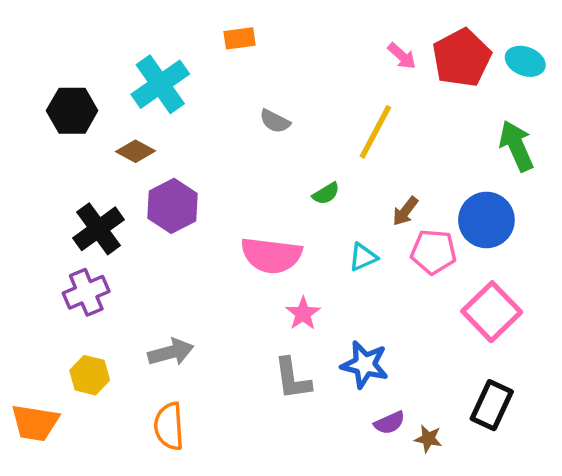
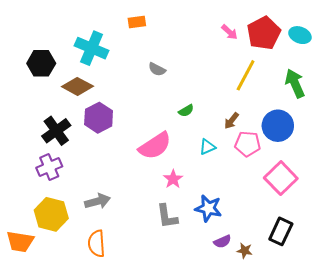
cyan cross: (160, 84) -> (92, 48), turned -32
yellow line: (375, 132) -> (246, 75), moved
brown diamond: (136, 151) -> (77, 86), size x1.4
pink semicircle: (271, 255) -> (155, 146), turned -40
yellow hexagon: (90, 375) -> (51, 214), size x1.5

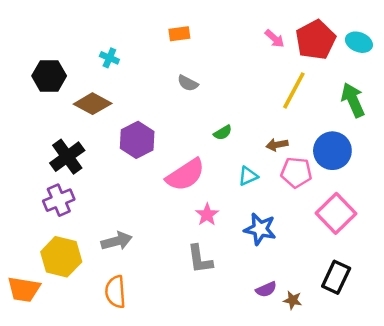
orange rectangle: (137, 22) -> (179, 34), moved
cyan cross: (92, 48) -> (109, 58), size x0.5
purple hexagon: (99, 118) -> (137, 140), moved
brown arrow: (232, 121) -> (277, 145), turned 42
blue star: (208, 208) -> (260, 229), moved

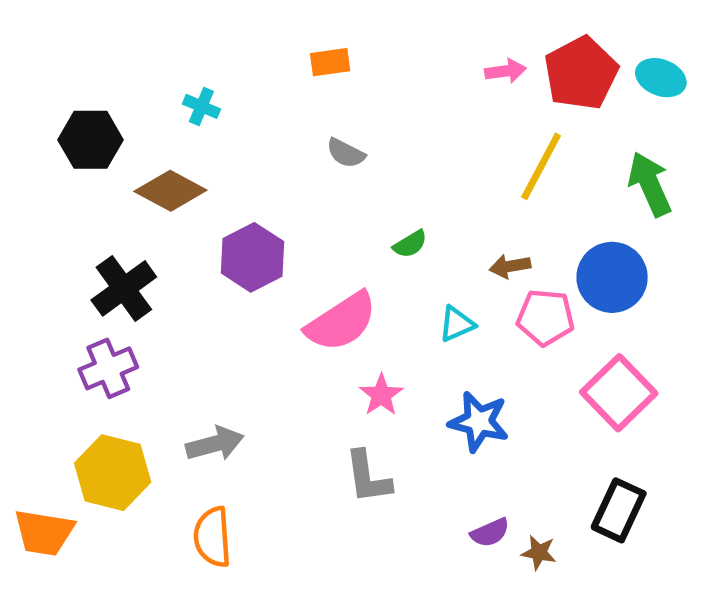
pink arrow: (275, 39) -> (506, 71), turned -50

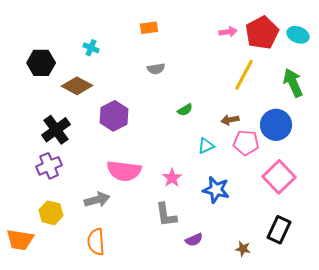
gray semicircle: (346, 153) -> (156, 69), turned -36
pink semicircle: (341, 322) -> (124, 171), moved, turned 40
yellow hexagon: (113, 473) -> (51, 213), size x0.7
purple semicircle: (490, 533) -> (194, 240), moved

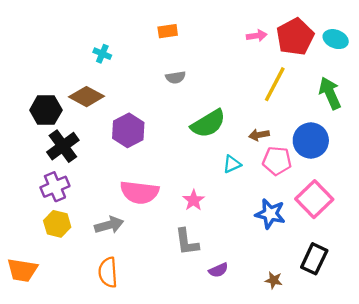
black hexagon: (41, 63) -> (46, 110), moved
green semicircle: (185, 110) -> (208, 124), size x2.0
blue star: (216, 190) -> (270, 214), moved
yellow hexagon: (51, 213) -> (57, 224), moved

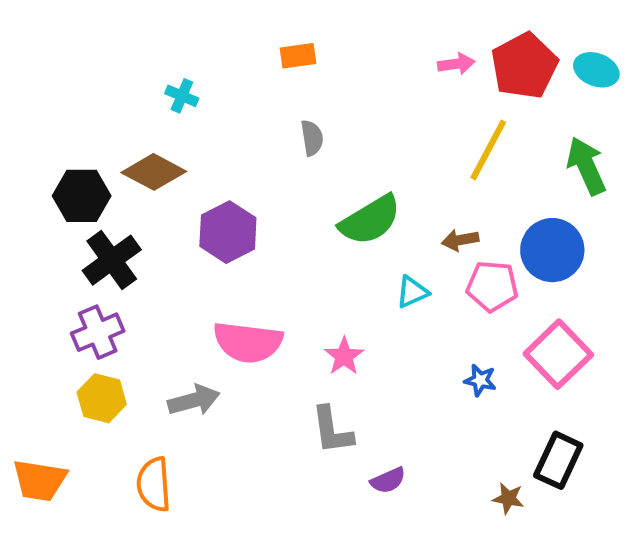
gray semicircle: (176, 77) -> (312, 138), turned -90
blue star: (270, 214) -> (480, 380), size x0.6
orange semicircle: (108, 272) -> (154, 484), moved
brown star: (274, 280) -> (508, 498), moved

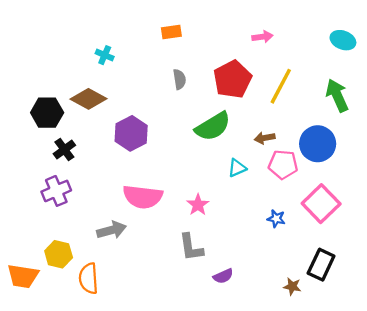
red pentagon: (524, 66) -> (232, 79), moved
black cross: (112, 260) -> (64, 150), size x0.7
yellow hexagon: (102, 398) -> (59, 254), moved

